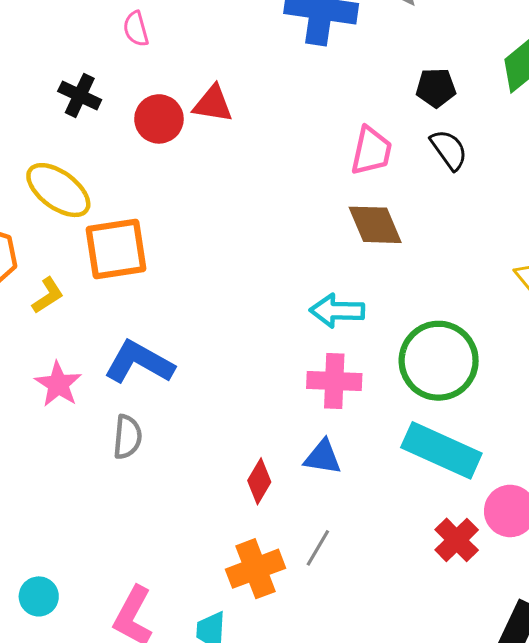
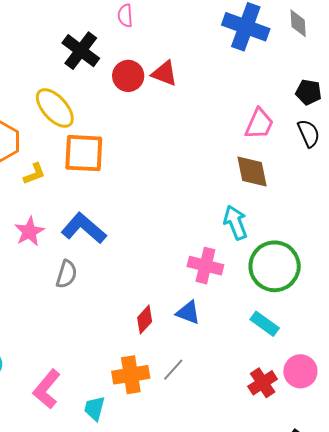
black cross: (80, 96) -> (81, 51), size x1.4
cyan arrow: (337, 311) -> (235, 223), moved, turned 56
cyan rectangle: (441, 450) -> (265, 324), size x0.6

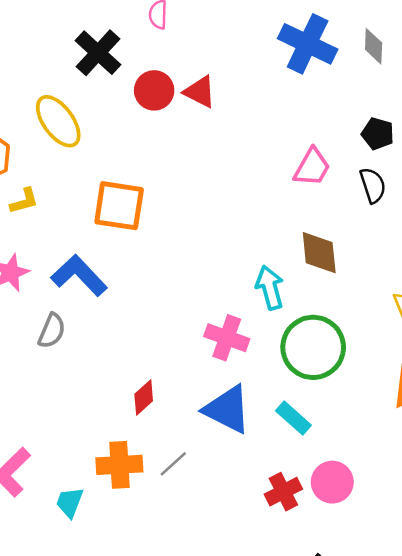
orange square: (84, 153) -> (119, 206), moved
brown diamond: (252, 172) -> (319, 253), moved
blue triangle: (188, 313) -> (227, 409), moved, size x1.6

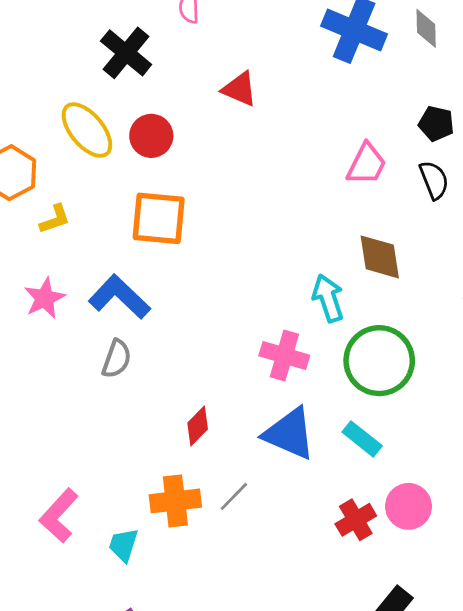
red circle: (154, 90) -> (151, 136), moved
gray semicircle: (52, 331) -> (117, 359), moved

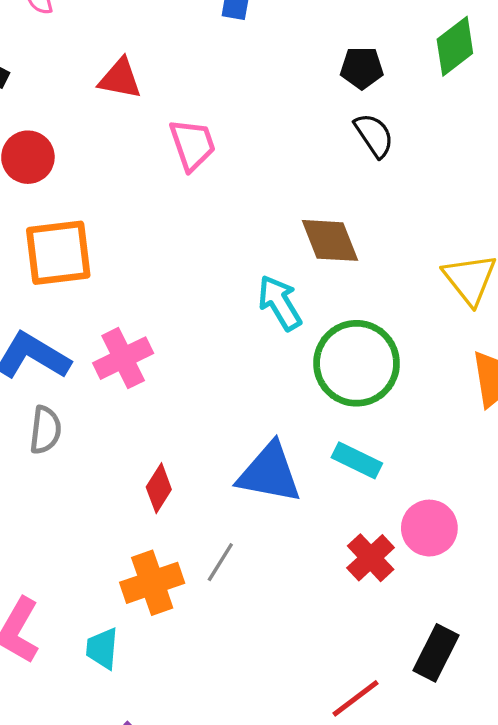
pink trapezoid: (367, 164) -> (192, 145), moved, turned -33
pink cross: (284, 356) -> (123, 358), moved, turned -30

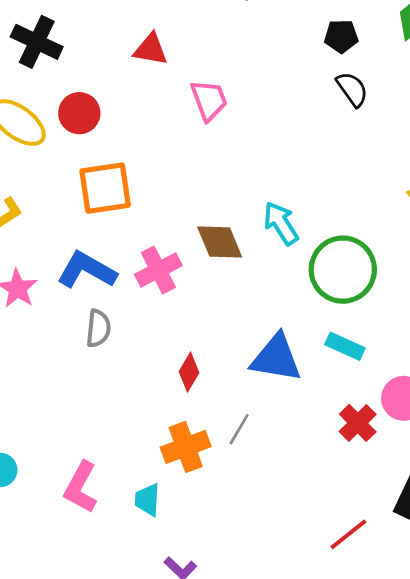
brown diamond: (330, 240) -> (220, 242), moved

